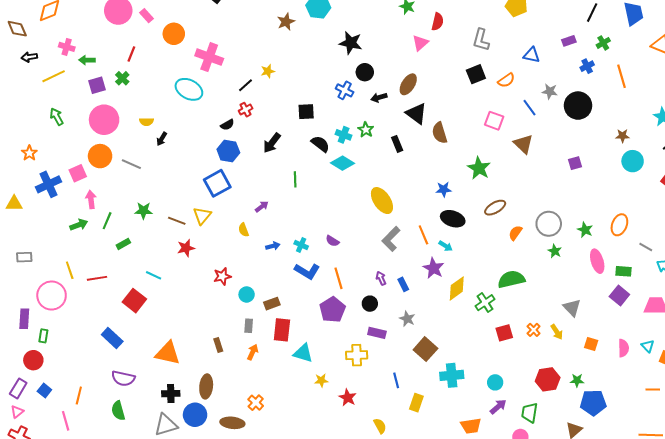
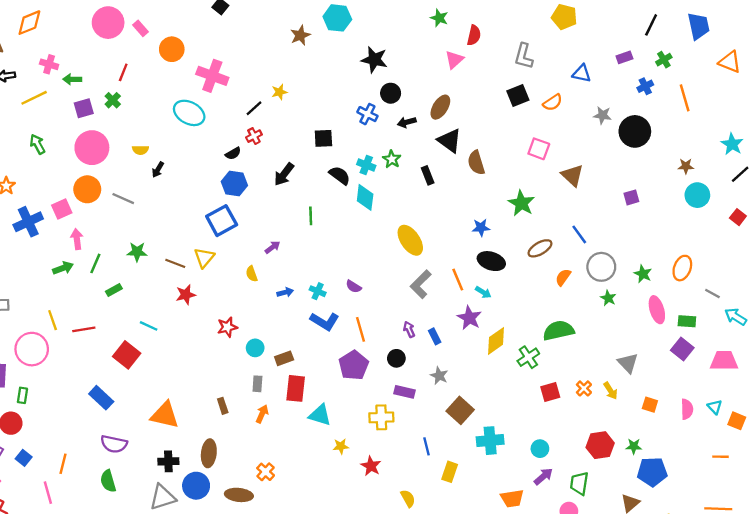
blue line: (529, 108) -> (579, 234), moved
cyan diamond: (343, 163) -> (365, 197), turned 65

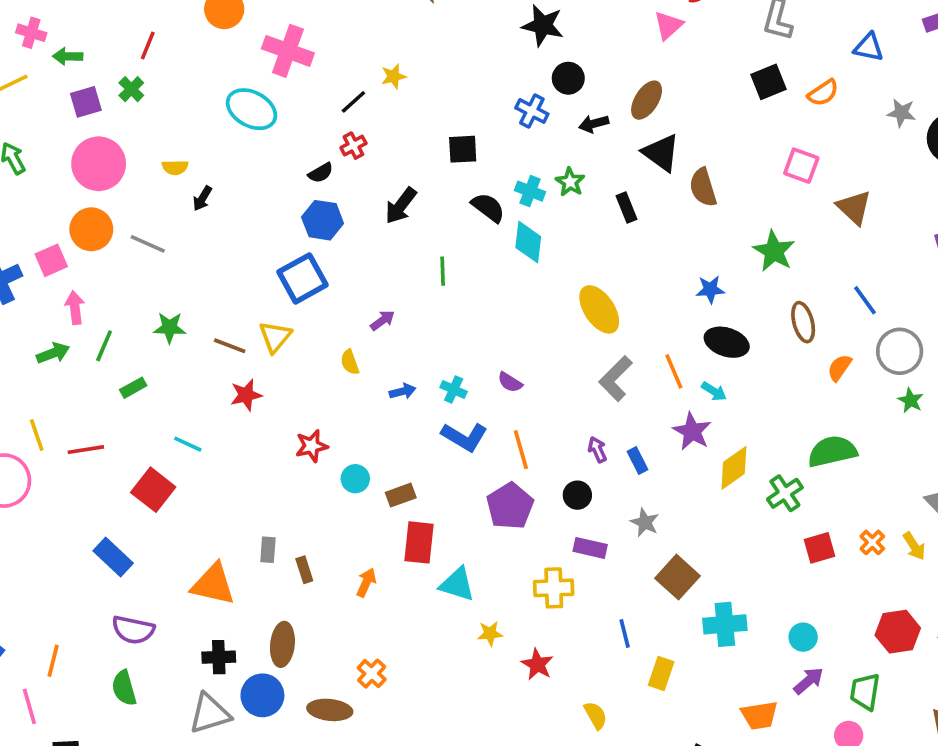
brown ellipse: (540, 248) -> (803, 322), turned -75
gray rectangle: (257, 384) -> (268, 550), moved

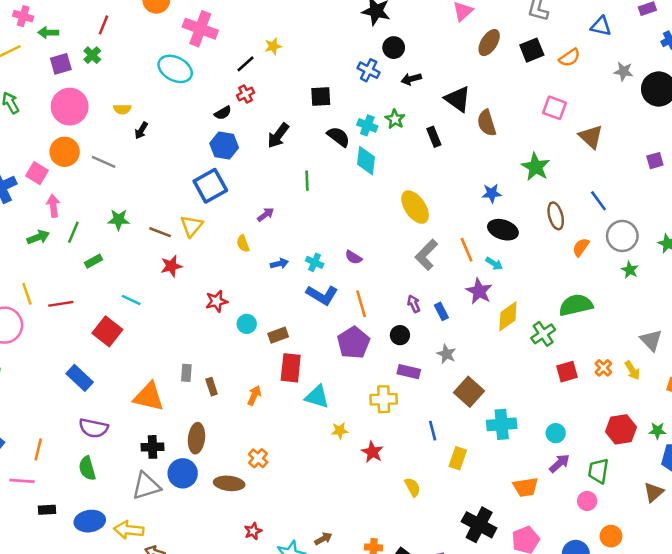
brown ellipse: (647, 100) -> (489, 43), moved
pink square: (51, 260) -> (37, 173), turned -35
pink line: (29, 706) -> (22, 481), turned -70

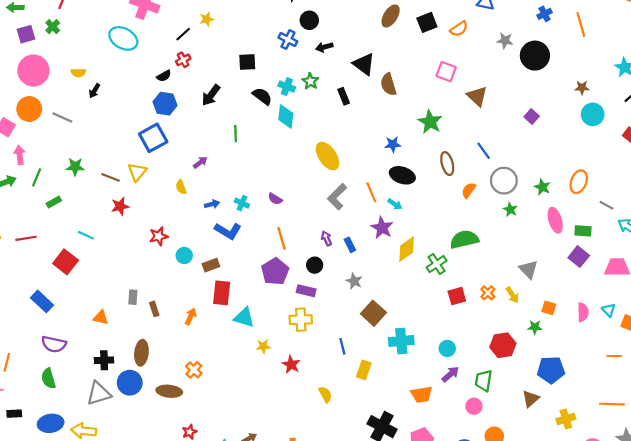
purple square: (655, 161) -> (532, 116), turned -32
blue L-shape: (322, 295) -> (228, 231), moved
purple rectangle: (409, 372) -> (306, 291), moved
orange triangle: (149, 397) -> (101, 317), size x0.6
green star: (657, 431) -> (535, 327), moved

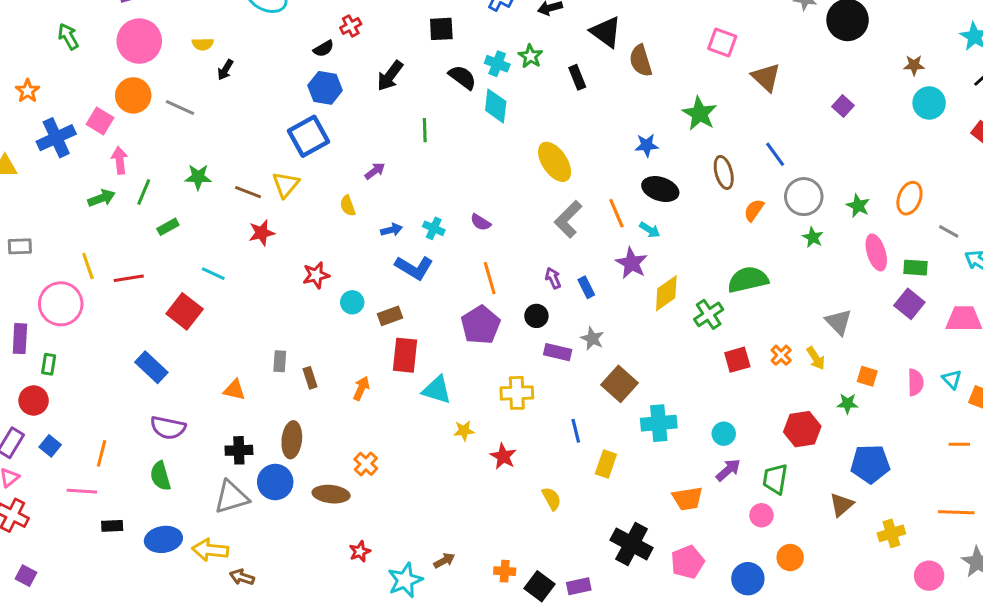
purple rectangle: (306, 291) -> (558, 352), moved

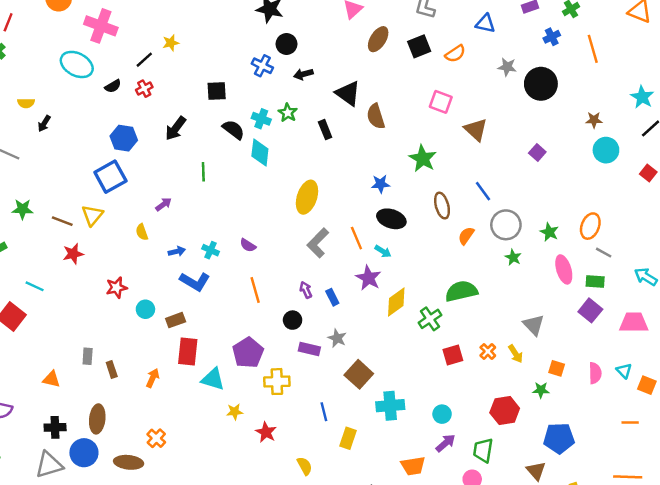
black semicircle: (324, 49) -> (113, 86), moved
yellow ellipse: (555, 162) -> (307, 197), turned 52
gray line: (949, 231) -> (604, 253), moved
purple pentagon: (481, 325) -> (248, 353), moved
brown triangle: (842, 505) -> (536, 471), turned -30

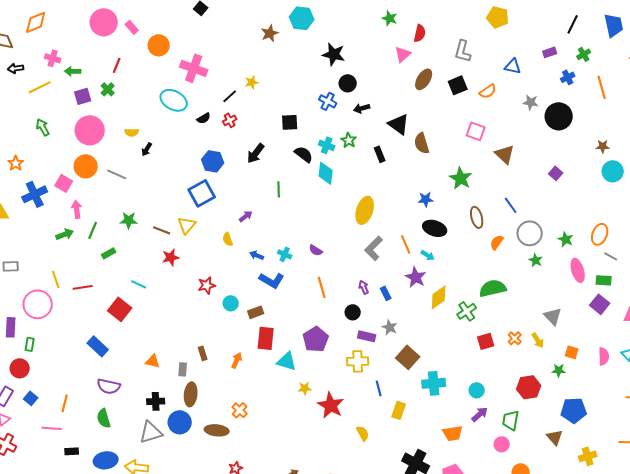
blue arrow: (177, 251) -> (257, 255), turned -144
gray rectangle: (88, 356) -> (183, 369), moved
yellow cross: (277, 382) -> (358, 361), moved
red star: (266, 432) -> (331, 405), size x1.5

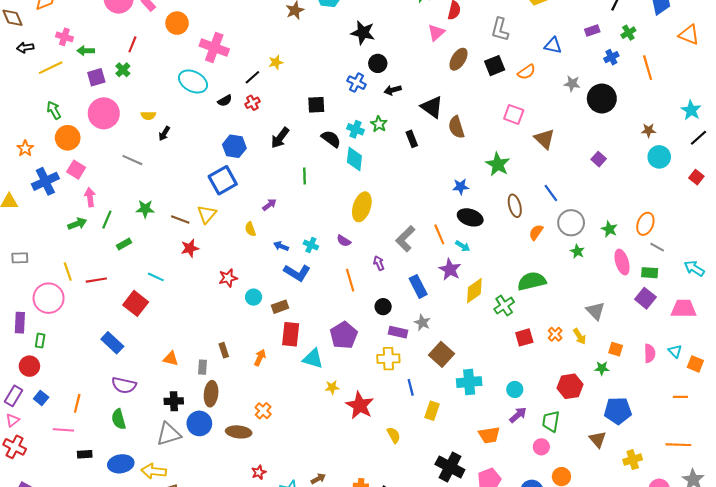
orange circle: (86, 166) -> (68, 138), moved
yellow ellipse: (365, 210) -> (362, 207), moved
purple arrow: (364, 287) -> (379, 263), moved
blue rectangle: (386, 293) -> (418, 286), size x1.5

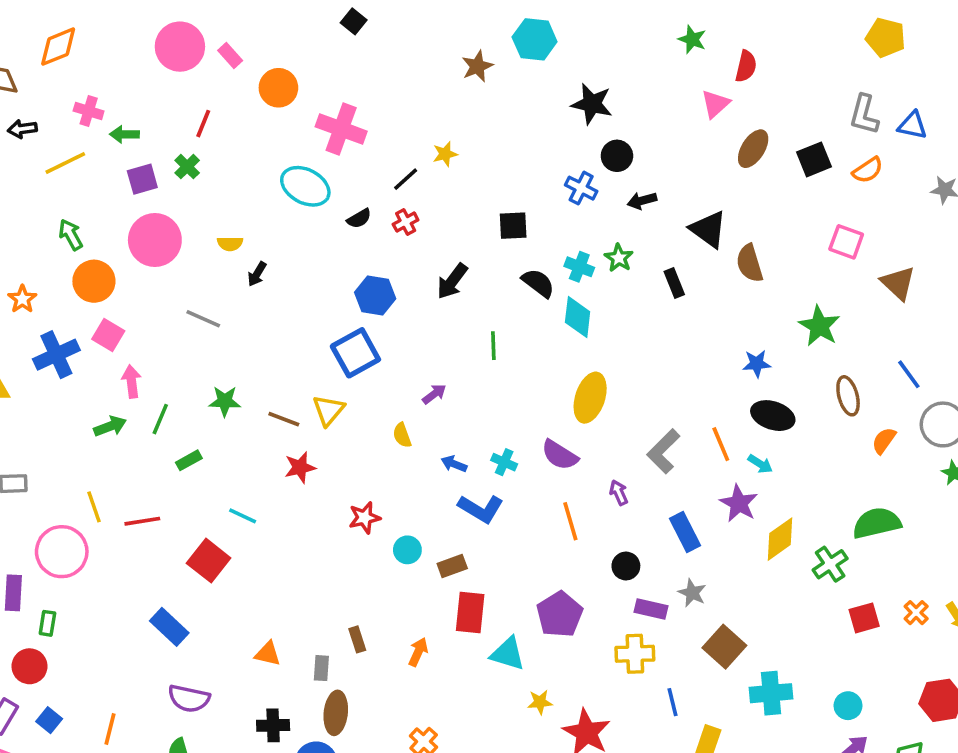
gray L-shape: (500, 29) -> (864, 115), moved
purple semicircle: (344, 241) -> (560, 455), size x1.5

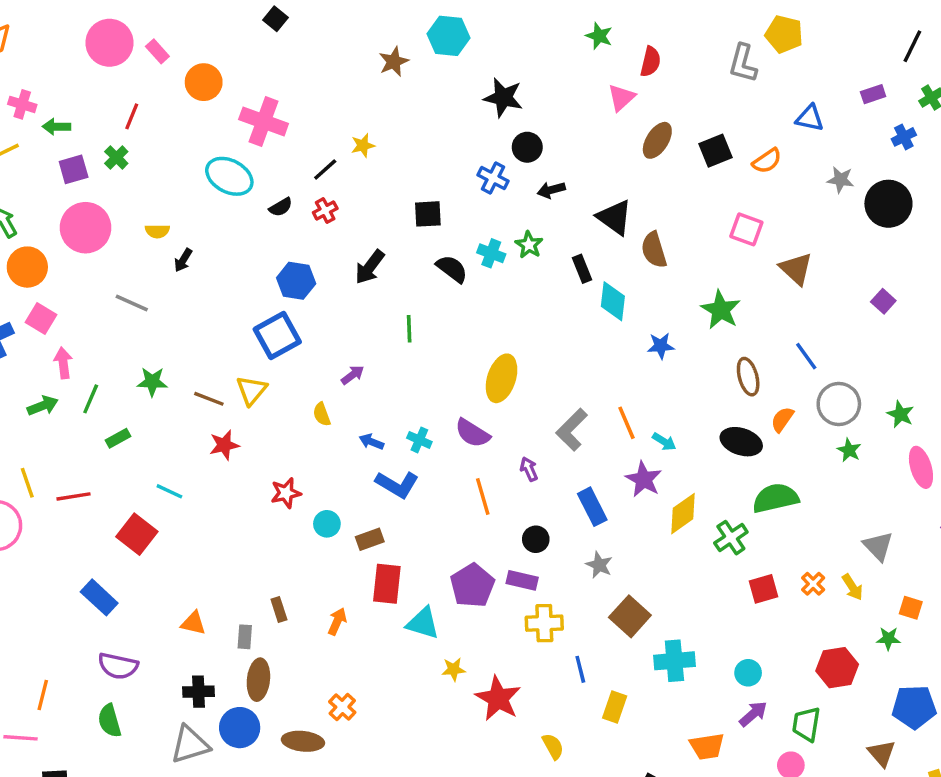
gray L-shape: (864, 115) -> (743, 63), moved
cyan diamond: (578, 317) -> (613, 301), moved
black ellipse: (773, 416) -> (741, 442), moved
purple rectangle: (651, 609) -> (522, 580), moved

